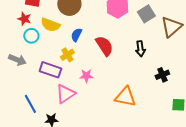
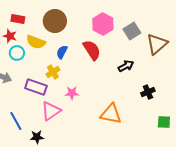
red semicircle: (104, 46) -> (92, 50), moved
black arrow: (140, 49) -> (126, 66), turned -112

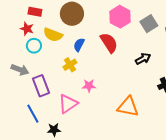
purple rectangle: (36, 87) -> (41, 86), moved, turned 50

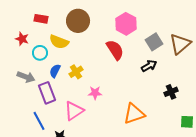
gray square: (149, 24) -> (154, 42), moved
red star: (27, 29) -> (22, 39), moved
blue semicircle: (79, 45) -> (55, 71), moved
orange triangle: (128, 107) -> (134, 114), turned -30

